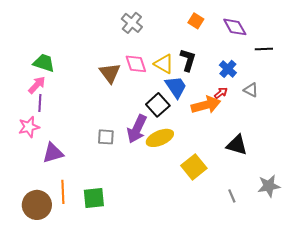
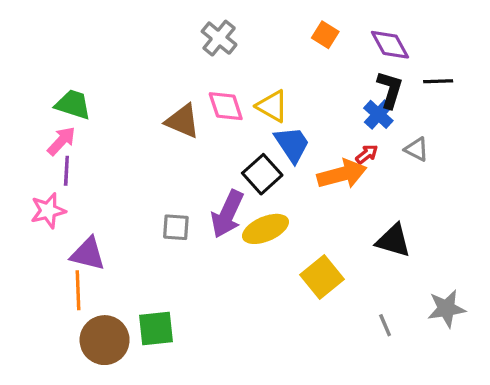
black L-shape: (188, 60) -> (390, 90), moved
brown triangle: (110, 73) -> (183, 121), turned -30
purple triangle: (53, 153) -> (88, 254), turned 30
orange line: (63, 192) -> (78, 290), moved
brown circle: (37, 205) -> (105, 340), moved

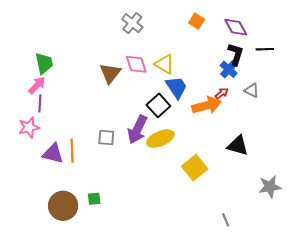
green trapezoid: (73, 104) -> (44, 63), turned 60
brown triangle: (183, 121) -> (110, 73), turned 45
orange line: (78, 290) -> (72, 151), moved
gray line: (385, 325) -> (226, 220), moved
green square: (156, 328) -> (94, 199), size x0.6

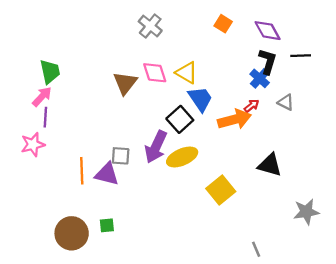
purple triangle: (53, 154) -> (107, 174), moved

